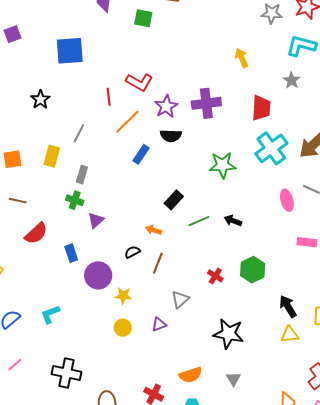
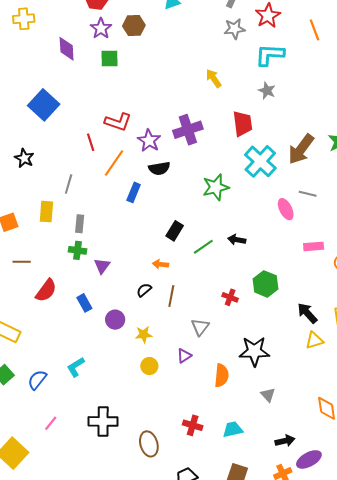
blue square: (70, 51) -> (44, 105), turned -32
purple circle: (98, 275) -> (115, 320), size x0.7
orange semicircle: (191, 375) -> (222, 375), moved, turned -55

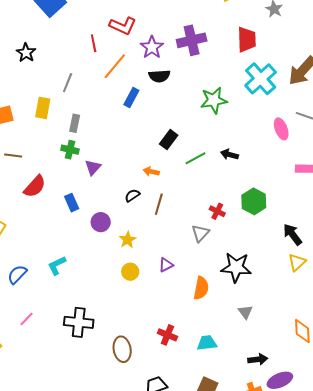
gray triangle: (200, 327) -> (200, 233), moved
yellow star: (144, 335) -> (128, 240), turned -30
yellow triangle: (314, 340) -> (297, 262), turned -30

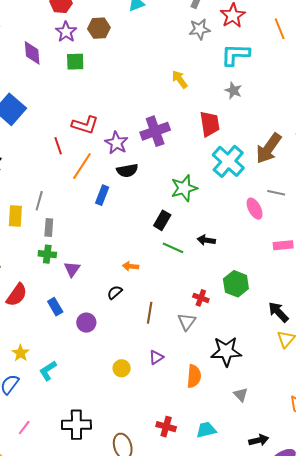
gray line: (68, 83) -> (39, 201), moved
black rectangle: (169, 140) -> (162, 220), moved
green line: (196, 158) -> (173, 248), turned 60
brown line: (159, 204) -> (150, 313), moved
yellow star: (128, 240) -> (21, 353), moved

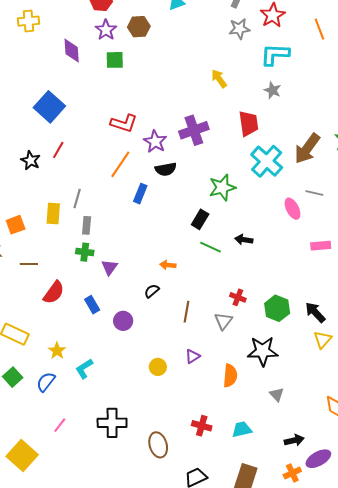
red line: (58, 146) -> (58, 150), moved, turned 48
green hexagon: (236, 284) -> (277, 308), moved

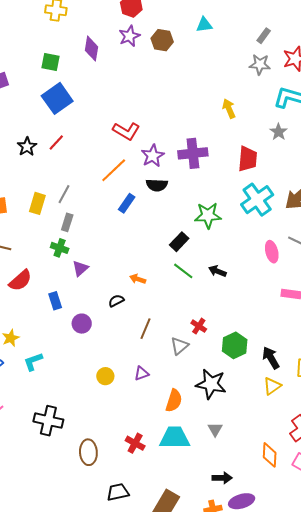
green square: (115, 60) -> (51, 62), moved
cyan trapezoid: (242, 429) -> (175, 438), moved, size x1.5

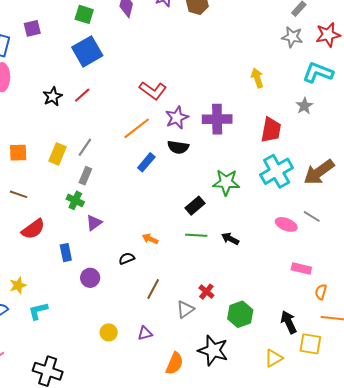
pink ellipse: (272, 252) -> (286, 224), turned -60
green line: (183, 271) -> (196, 235), turned -40
black arrow: (271, 358) -> (289, 322), moved

